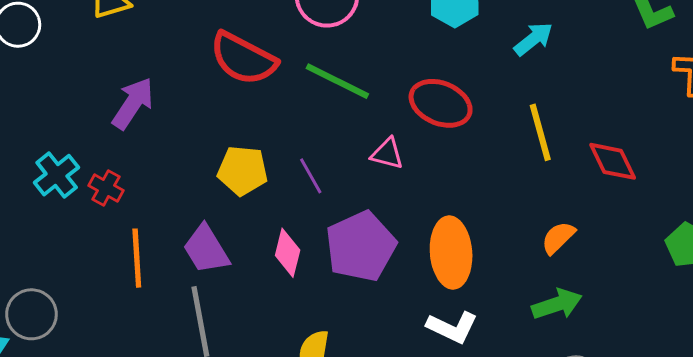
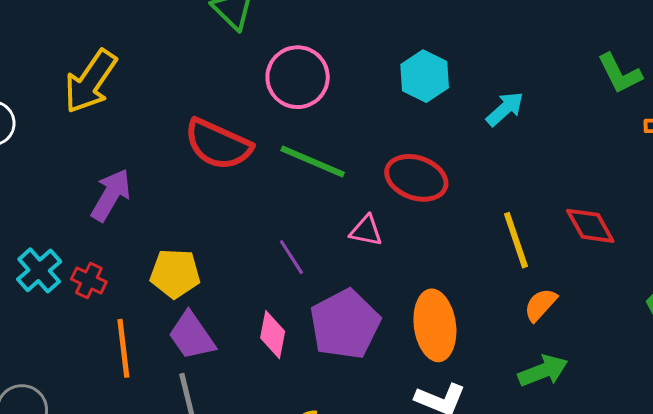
yellow line: (540, 132) -> (516, 240), moved
yellow pentagon: (243, 171) -> (175, 273), moved

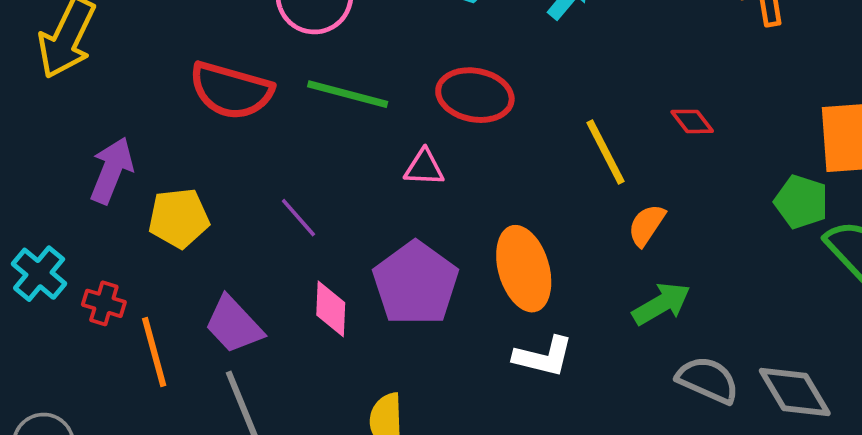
red diamond: (590, 226) -> (692, 121), size x0.7
purple line: (291, 257) -> (298, 218), moved
yellow pentagon: (175, 273) -> (179, 218), moved
red cross: (89, 280) -> (104, 303), moved

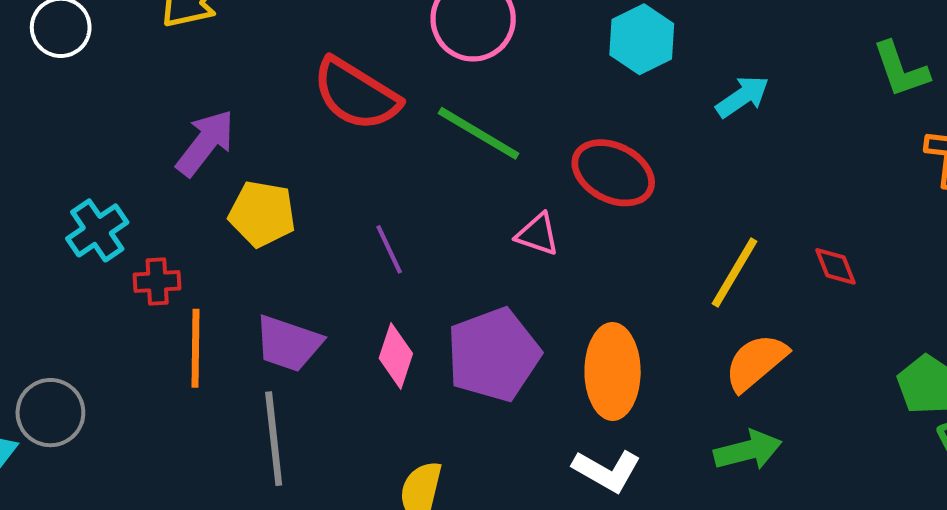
yellow line: (606, 152) -> (734, 273), turned 42
orange semicircle: (647, 225) -> (756, 362), size x1.4
red cross: (104, 303) -> (157, 282), turned -36
purple trapezoid: (234, 325) -> (288, 343), turned -44

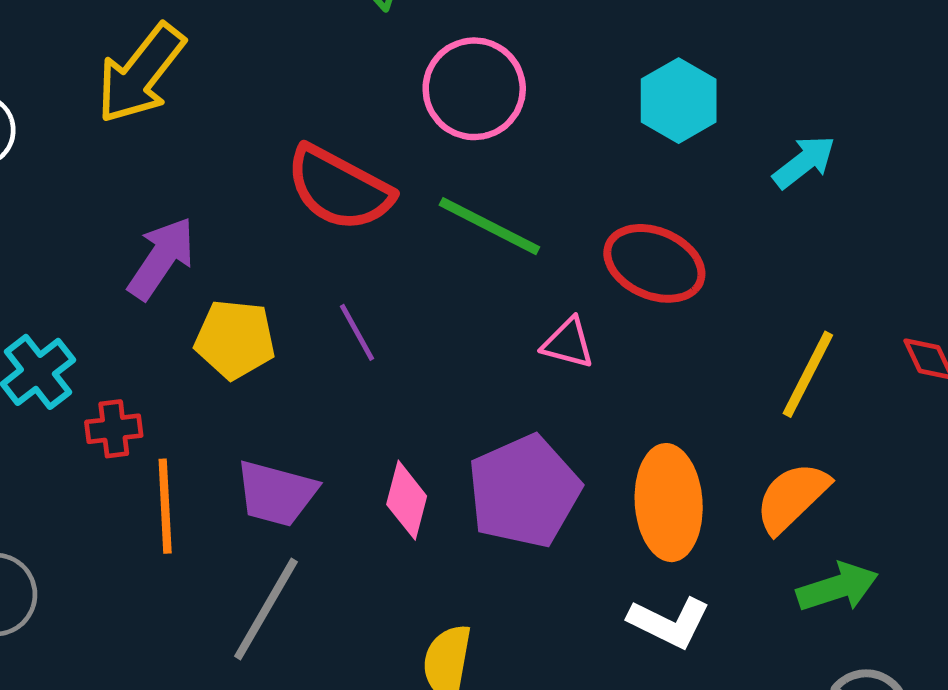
purple line: (389, 249) -> (357, 332), moved
orange semicircle: (756, 362) -> (792, 497), moved
gray line: (274, 439) -> (266, 609), turned 40

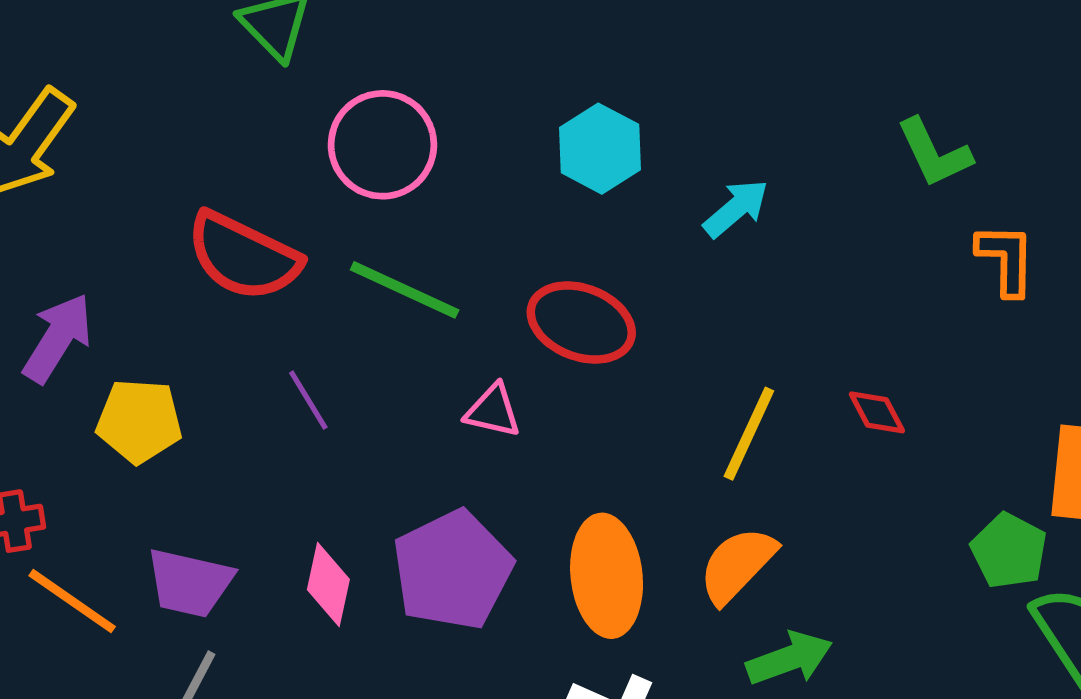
purple line: (357, 332) -> (308, 400), moved
orange line: (165, 506) -> (72, 601), turned -50

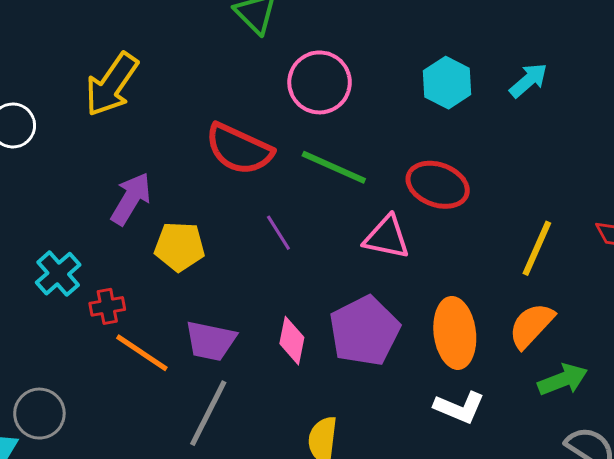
cyan arrow: (736, 208) -> (528, 80), moved
pink triangle: (493, 411) -> (387, 237), size x1.4

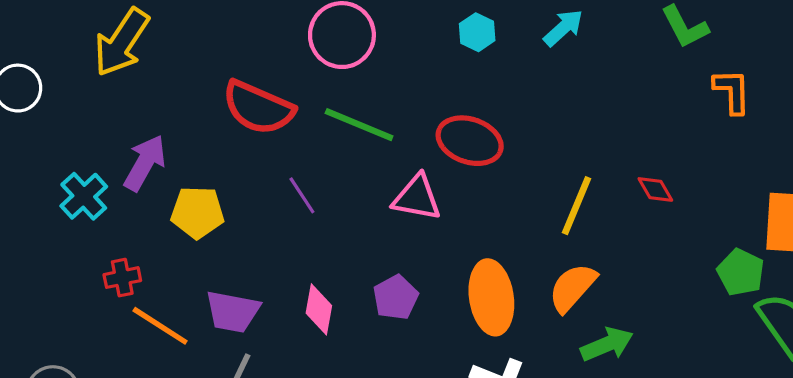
cyan hexagon: (447, 83) -> (477, 32), size x0.7
cyan cross: (58, 274) -> (84, 196), moved
purple pentagon: (365, 331) -> (396, 297), size x0.6

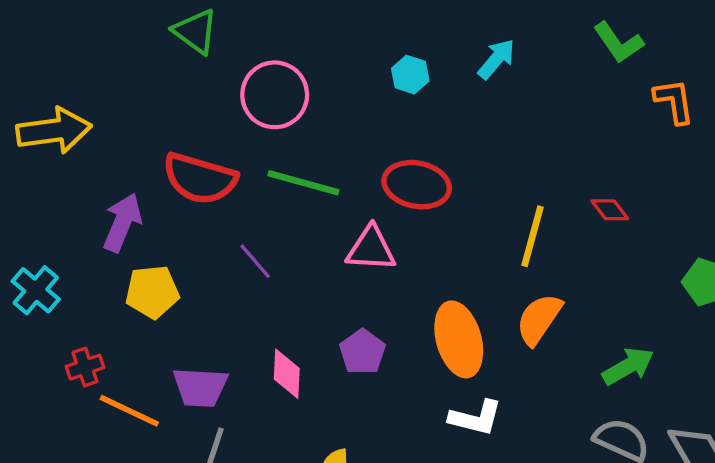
yellow arrow: (122, 42) -> (54, 131), turned -124
purple arrow: (145, 163) -> (122, 222), moved
green arrow: (607, 344) -> (628, 366), moved

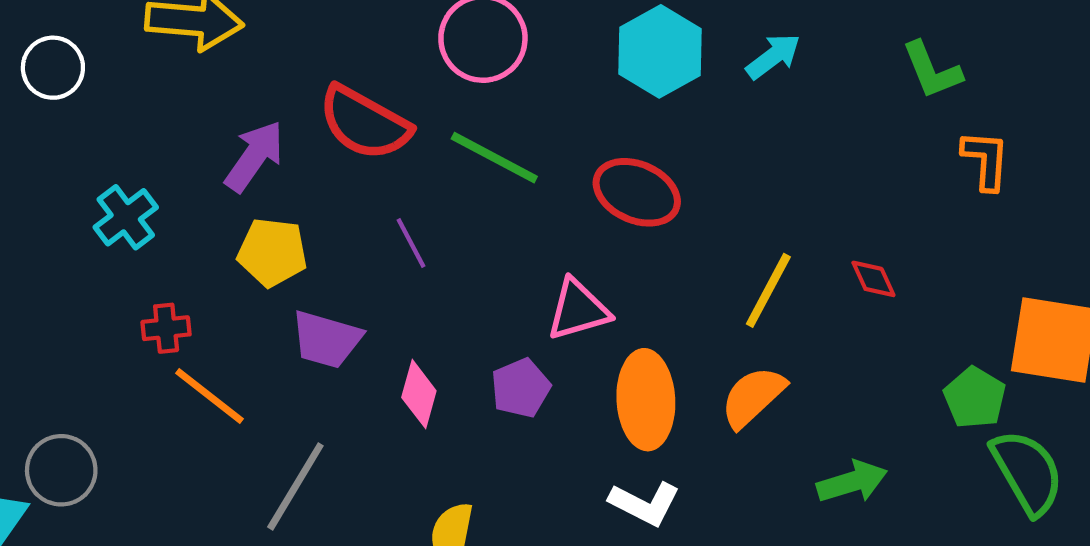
cyan hexagon: (410, 75) -> (660, 51), size x1.8
pink triangle: (371, 249) -> (578, 310), moved, turned -32
purple trapezoid: (200, 387) -> (326, 339), moved

